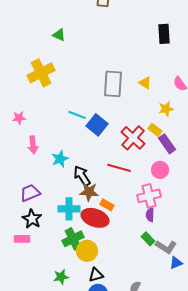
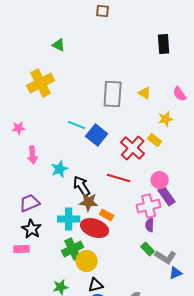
purple rectangle: (167, 144) -> (167, 196), moved

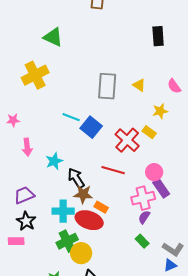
green triangle: (59, 45) -> (53, 37), size x1.5
purple semicircle: (150, 225) -> (144, 217), turned 32
gray L-shape: (166, 257) -> (173, 249), moved

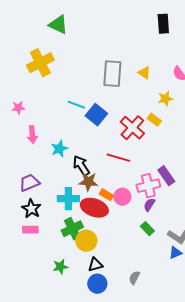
pink circle: (154, 172) -> (122, 197), moved
pink rectangle: (16, 241) -> (30, 230), moved

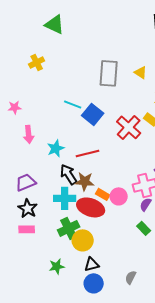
yellow cross: (40, 63) -> (37, 62), size x0.6
red line: (118, 158) -> (88, 153), moved, turned -30
black arrow: (81, 166) -> (69, 174), moved

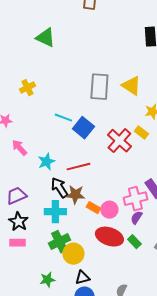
yellow cross: (37, 62) -> (27, 88), moved
yellow triangle: (141, 72) -> (131, 86), size x1.5
pink arrow: (29, 134) -> (19, 148), turned 144
red ellipse: (91, 207) -> (109, 237), moved

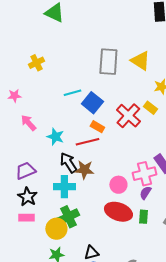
cyan line: (63, 118) -> (72, 93), turned -36
cyan star: (46, 162) -> (55, 137), turned -30
orange rectangle: (93, 208) -> (97, 127), moved
green rectangle: (134, 242) -> (143, 217), turned 48
yellow circle: (73, 254) -> (56, 229), moved

